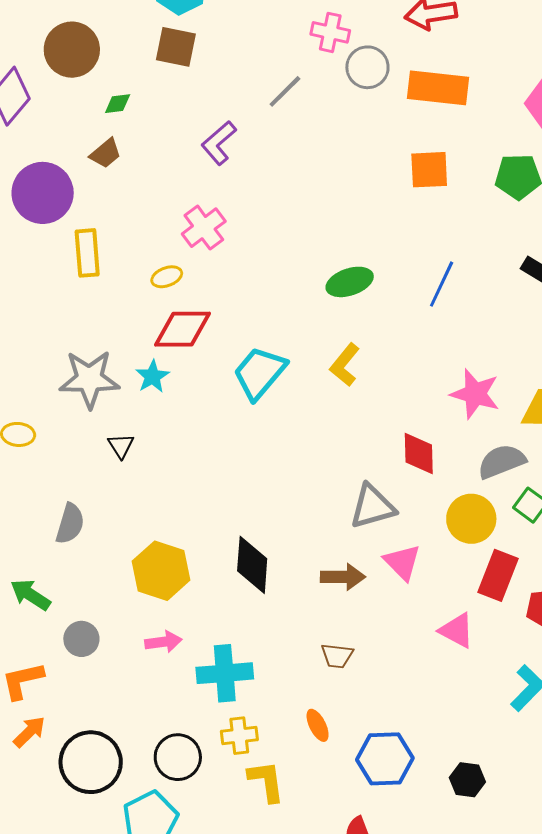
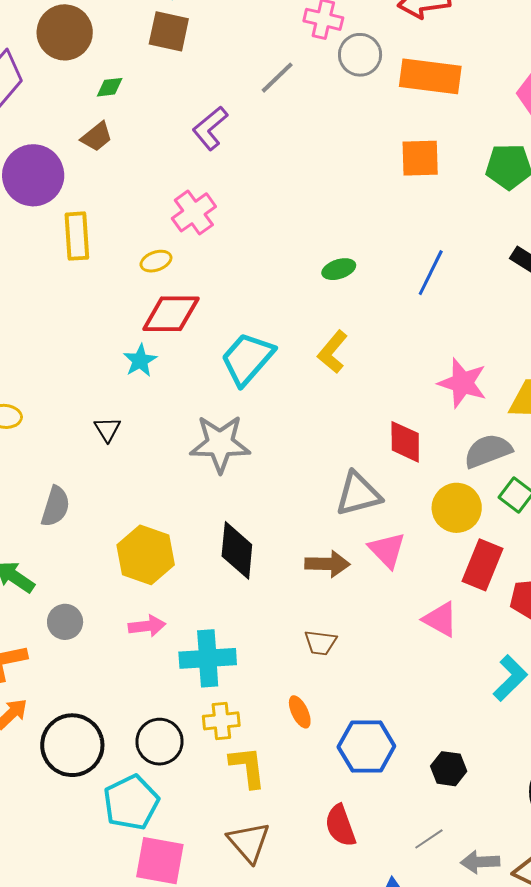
green ellipse: (350, 282) -> (339, 269), size x0.7
gray star: (89, 379) -> (220, 444), moved

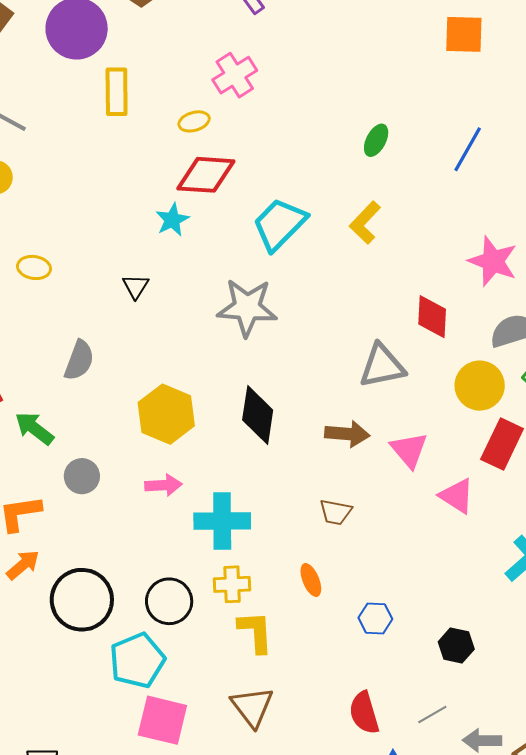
green ellipse: (339, 269) -> (376, 140), turned -48
pink triangle: (387, 550) -> (409, 450), moved
blue hexagon: (366, 747) -> (375, 618), size x0.6
red semicircle: (340, 826) -> (364, 713), moved

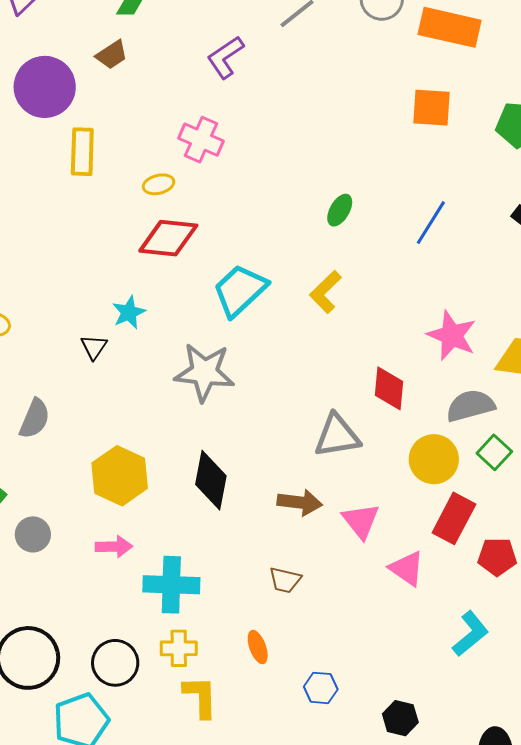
pink cross: (235, 75) -> (201, 140), turned -36
cyan star: (172, 220) -> (129, 312), moved

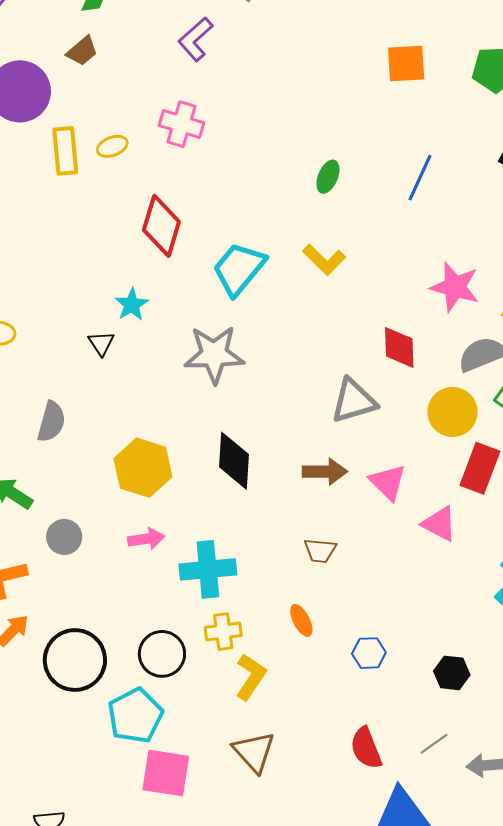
yellow ellipse: (159, 184) -> (112, 146), moved
red diamond: (168, 238) -> (161, 226), turned -72
yellow L-shape: (325, 292) -> (324, 260), turned -84
yellow L-shape: (200, 697) -> (251, 677), turned 42

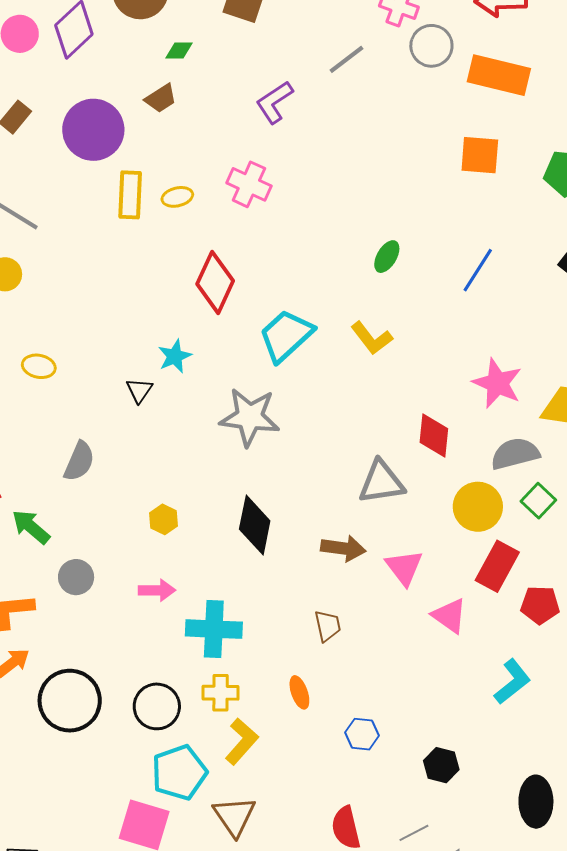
yellow hexagon: (143, 468) -> (164, 519), size x0.5
brown trapezoid: (320, 551) -> (328, 626), turned -116
cyan pentagon: (135, 716) -> (179, 773), moved

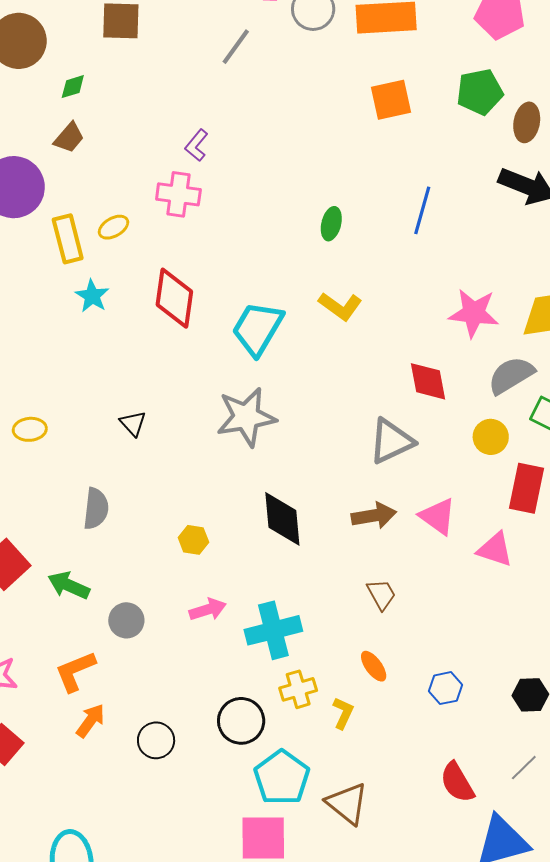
purple L-shape: (274, 102) -> (197, 145), moved, size x0.7
cyan star: (175, 356) -> (92, 296), moved
yellow circle: (478, 507) -> (491, 437), size x0.7
black circle: (70, 701) -> (156, 740), size x0.6
yellow L-shape: (242, 741) -> (343, 713), moved, size x0.7

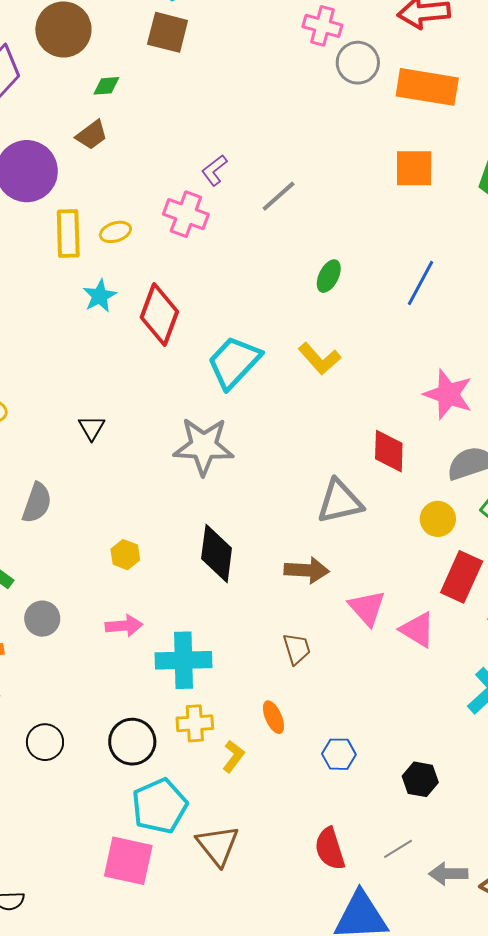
gray line: (236, 47) -> (279, 196), moved
cyan star: (92, 296) -> (100, 296), moved
pink triangle: (438, 516) -> (367, 608), moved

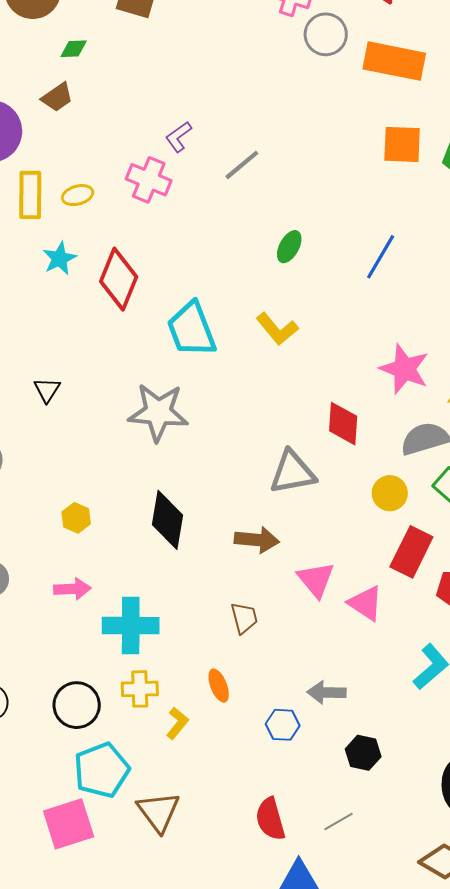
orange square: (414, 168) -> (402, 144), moved
cyan trapezoid: (234, 362) -> (192, 329), turned -66
pink square: (128, 861) -> (69, 824), turned -32
gray arrow: (448, 874) -> (327, 692), moved

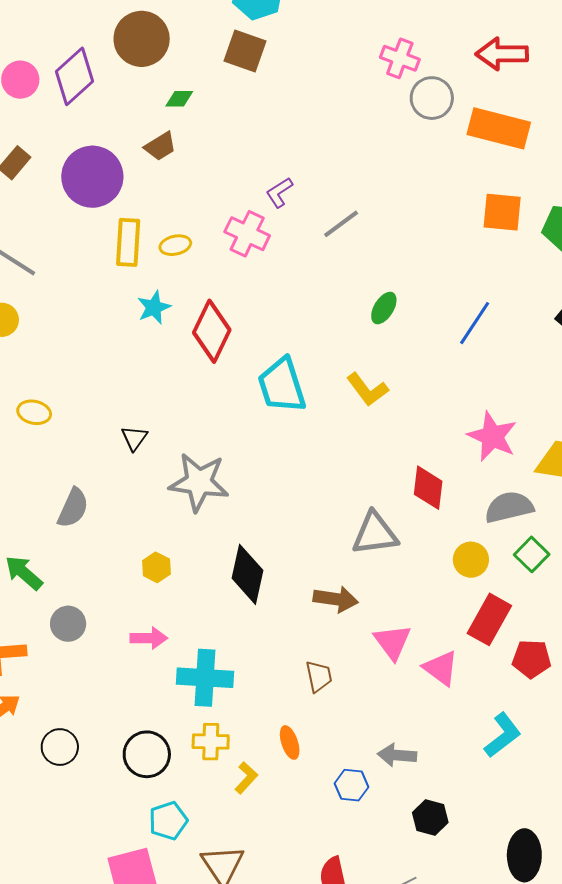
gray star: (158, 412) -> (199, 482), moved
cyan pentagon: (102, 770) -> (168, 821), size x0.7

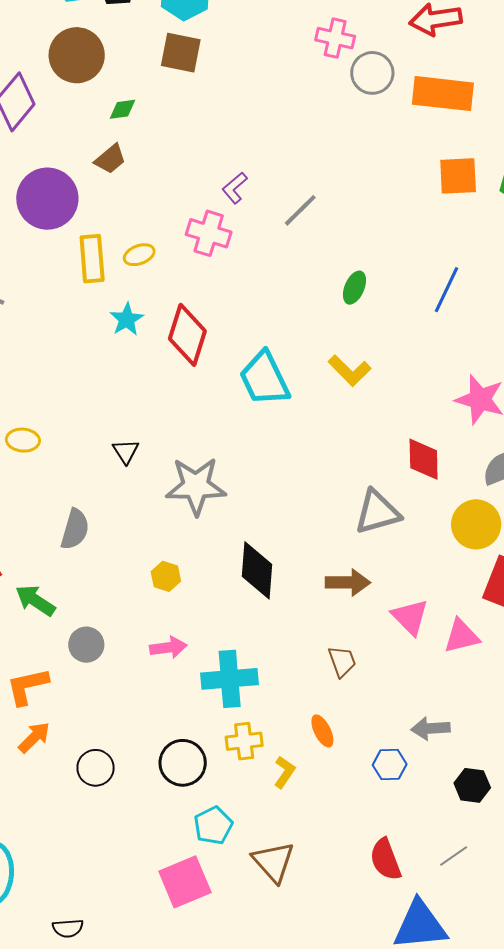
yellow circle: (471, 560) -> (476, 524), size x1.4
pink triangle: (441, 668) -> (462, 636), turned -42

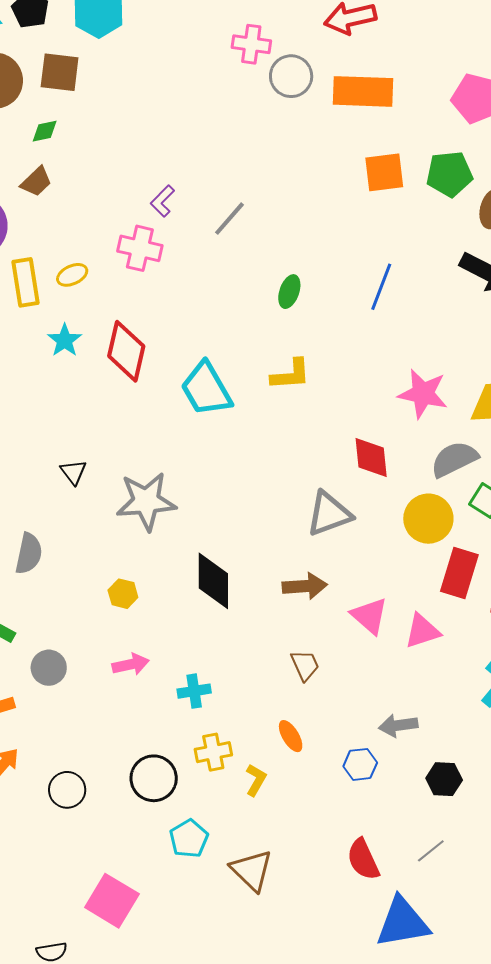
brown square: (181, 53) -> (60, 72), moved
yellow L-shape: (350, 370) -> (291, 375), turned -45
cyan cross: (230, 679) -> (194, 691), size x0.6
pink square: (185, 882) -> (112, 901), moved, turned -32

